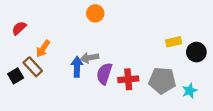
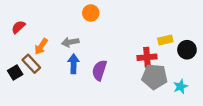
gray arrow: (90, 58) -> (70, 42), moved
red cross: (128, 79) -> (147, 57), moved

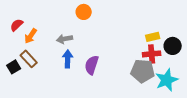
orange arrow: (41, 46) -> (31, 36), moved
red cross: (147, 57) -> (152, 54), moved
cyan star: (180, 86) -> (167, 80), size x1.6

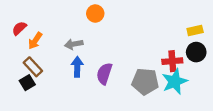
yellow rectangle: (153, 37) -> (195, 31), moved
black square: (14, 67) -> (27, 83), moved
gray pentagon: (143, 71) -> (145, 82), moved
cyan star: (167, 80) -> (175, 82), moved

